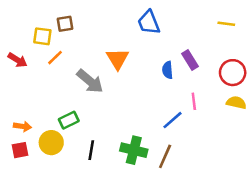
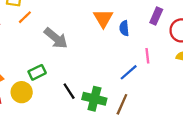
orange triangle: (118, 59) -> (103, 18), moved
purple rectangle: (190, 60) -> (156, 16), moved, turned 56
black line: (91, 150) -> (69, 91), moved, turned -42

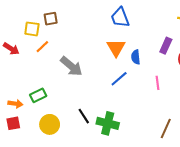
green rectangle: (37, 72) -> (38, 95), moved
blue line: (129, 72) -> (119, 79), moved
yellow circle: (22, 92) -> (50, 124), moved
brown line: (122, 104) -> (166, 129), moved

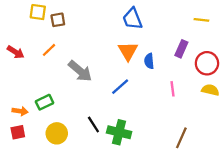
yellow square: (32, 29) -> (38, 12), moved
blue line: (119, 79) -> (120, 87), moved

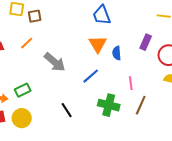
pink line: (172, 89) -> (131, 83), moved
green cross: (119, 132) -> (109, 105), moved
yellow circle: (57, 133) -> (22, 118), moved
brown line: (181, 138) -> (141, 105), moved

